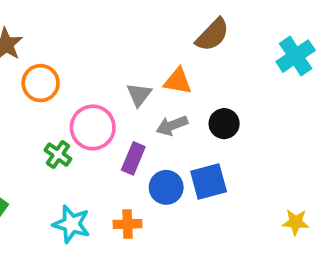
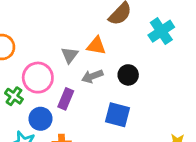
cyan cross: (296, 56) -> (161, 31), moved
blue square: (209, 182) -> (118, 115), turned 30
blue circle: (166, 187) -> (40, 119), moved

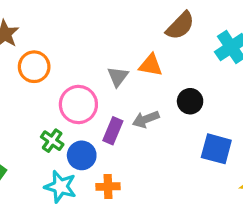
gray arrow: (92, 76) -> (146, 119), moved
green cross: (14, 96) -> (52, 141), moved
blue square: (118, 115) -> (216, 149), moved

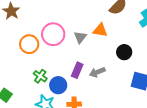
orange circle: (34, 67) -> (29, 44), moved
pink circle: (78, 104) -> (53, 34), moved
gray arrow: (146, 119) -> (97, 72), moved

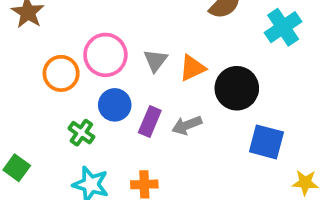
orange triangle: (100, 30) -> (192, 68), moved, turned -35
black circle: (124, 52) -> (237, 88), size x1.5
blue circle: (58, 85) -> (115, 105), moved

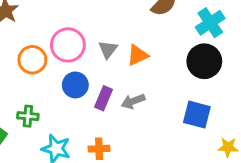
black circle: (237, 88) -> (204, 61), moved
green cross: (81, 133) -> (28, 116), moved, turned -30

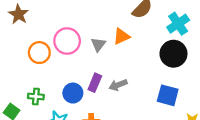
orange triangle: (138, 55) -> (121, 36), moved
blue circle: (75, 85) -> (73, 93), moved

